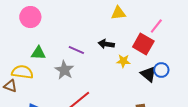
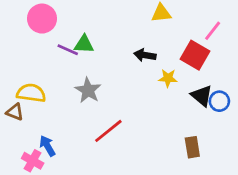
purple line: (76, 50) -> (68, 50), moved
green triangle: (38, 53) -> (84, 44), moved
blue circle: (161, 70) -> (219, 101), moved

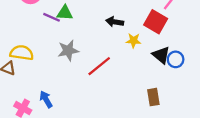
gray star: (88, 90) -> (68, 51), turned 30
red line: (108, 131) -> (99, 66), moved
blue arrow: (47, 146) -> (46, 99), moved

